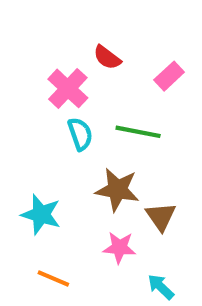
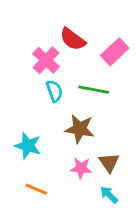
red semicircle: (107, 57) -> (73, 39), size x1.4
pink rectangle: (169, 76) -> (115, 52), size x1.4
brown triangle: (161, 217) -> (109, 162), moved

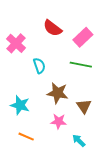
pink cross: (46, 60) -> (16, 43), moved
green line: (94, 90) -> (81, 65), moved
brown triangle: (109, 162) -> (84, 106), moved

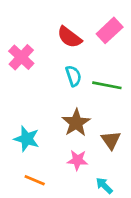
pink rectangle: (83, 37) -> (110, 30), moved
cyan semicircle: (39, 66) -> (73, 76), moved
brown star: (58, 93) -> (76, 123), turned 30

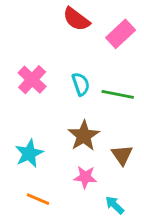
red semicircle: (69, 37) -> (76, 19), moved
pink cross: (21, 57) -> (32, 80), moved
cyan star: (27, 139) -> (29, 153), turned 30

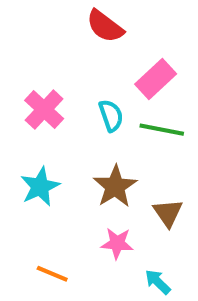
pink rectangle: (121, 34) -> (156, 79), moved
cyan star: (29, 153) -> (40, 187), moved

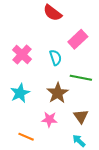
green line: (162, 130) -> (81, 78), moved
brown triangle: (168, 213) -> (81, 116), moved
pink star: (117, 243) -> (49, 119), moved

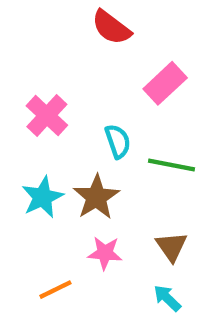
cyan semicircle: (56, 58) -> (118, 141), moved
brown star: (58, 93) -> (96, 197), moved
orange line: (26, 137) -> (55, 290), turned -49

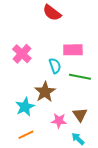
pink rectangle: (165, 83) -> (73, 50), moved, turned 42
cyan star: (43, 197) -> (25, 107), moved
pink star: (105, 253) -> (59, 121), moved

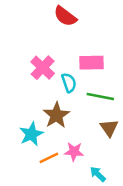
pink cross: (22, 54) -> (43, 68), moved
brown triangle: (80, 115) -> (109, 128), moved
orange line: (26, 135) -> (49, 158), moved

